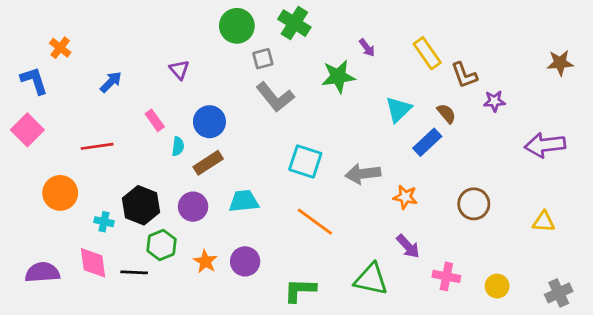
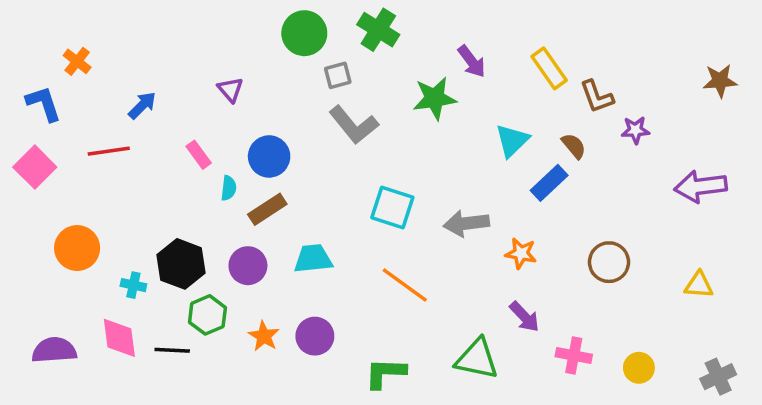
purple arrow: (367, 48) -> (472, 61), size x1.4
red line: (97, 146) -> (109, 151), moved

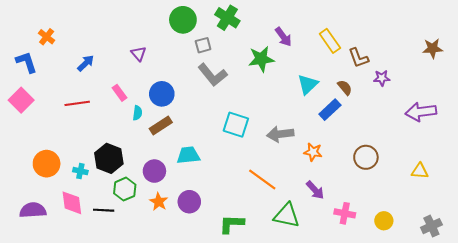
red line: (109, 151) -> (77, 103), moved
orange circle: (77, 248) -> (47, 164), moved
purple circle: (248, 266) -> (154, 171), moved
orange line: (405, 285) -> (262, 180), moved

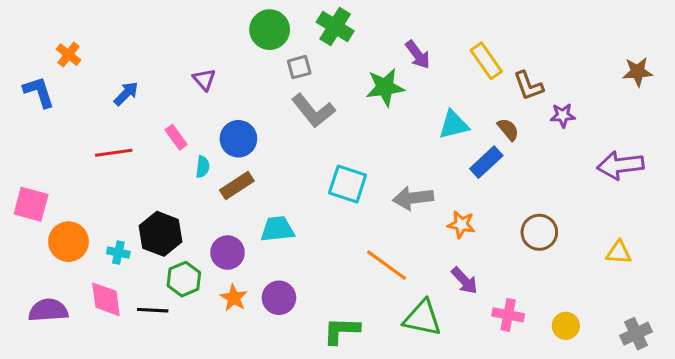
cyan triangle: (308, 84) -> (454, 125), turned 30
pink square: (21, 100) -> (31, 204), moved, turned -30

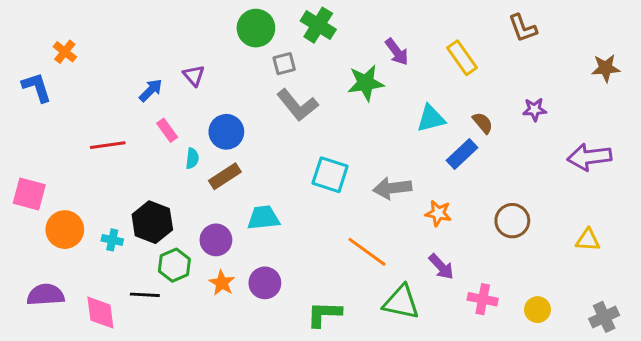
brown L-shape: (528, 86) -> (523, 28), moved
blue arrow: (126, 94) -> (151, 90), moved
pink diamond: (106, 299) -> (100, 313), moved

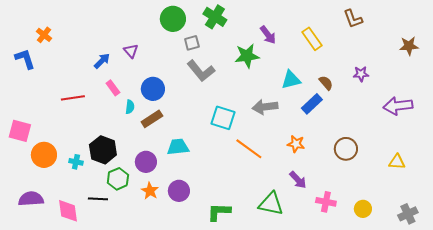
gray arrow: (392, 188) -> (265, 107), moved
orange line: (367, 252) -> (249, 149), moved

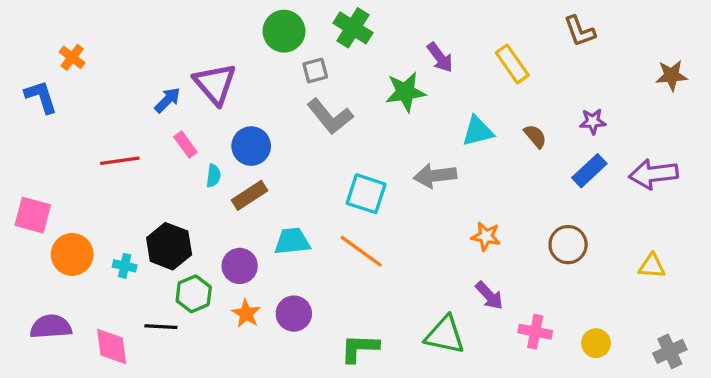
purple triangle: (131, 51) -> (215, 84), size x1.8
blue rectangle: (312, 104) -> (589, 171), moved
orange line: (249, 149) -> (361, 251), moved

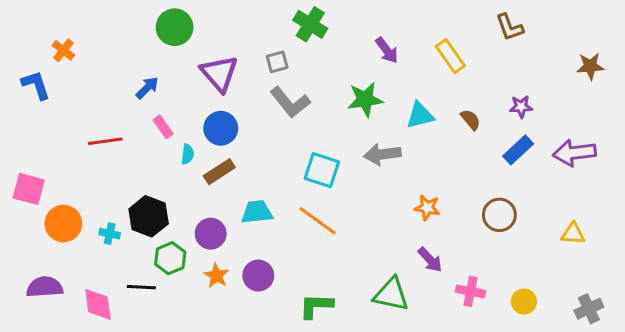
green circle: (284, 31) -> (175, 27), moved
purple triangle: (215, 84) -> (219, 73), moved
green star: (406, 92) -> (365, 99), moved

